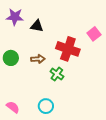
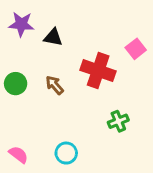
brown arrow: (38, 59) -> (55, 85), turned -128
green cross: (57, 74) -> (118, 121), moved, turned 32

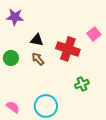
black triangle: (53, 37) -> (37, 40), moved
cyan circle: (66, 153) -> (46, 106), size x1.5

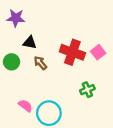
pink square: (94, 34) -> (98, 52), moved
black triangle: (37, 40) -> (30, 43), moved
pink semicircle: (13, 107) -> (25, 106), moved

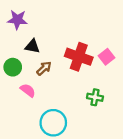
brown arrow: (40, 63) -> (44, 68), turned 88
green cross: (87, 90) -> (95, 97), turned 32
pink semicircle: (25, 106) -> (28, 90), moved

